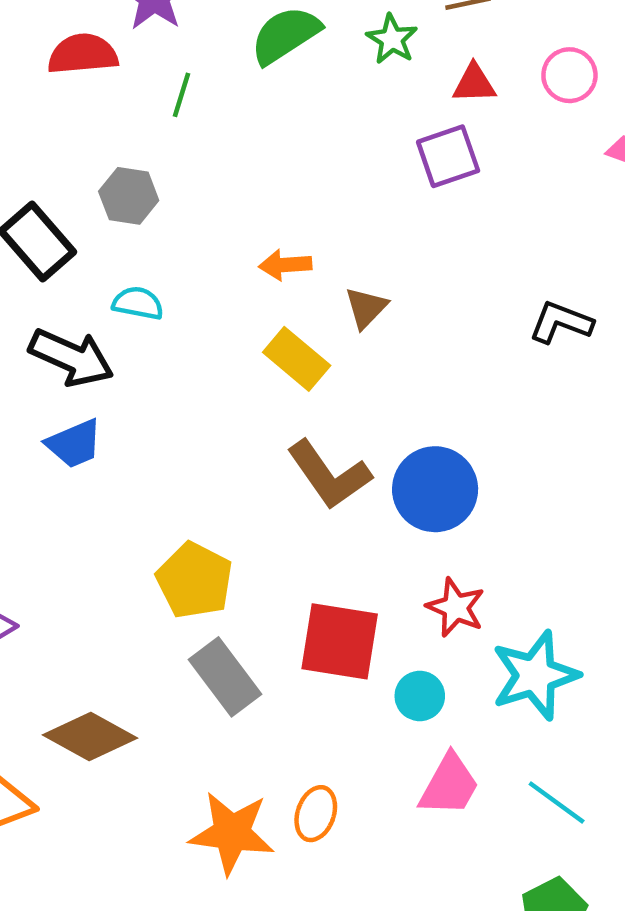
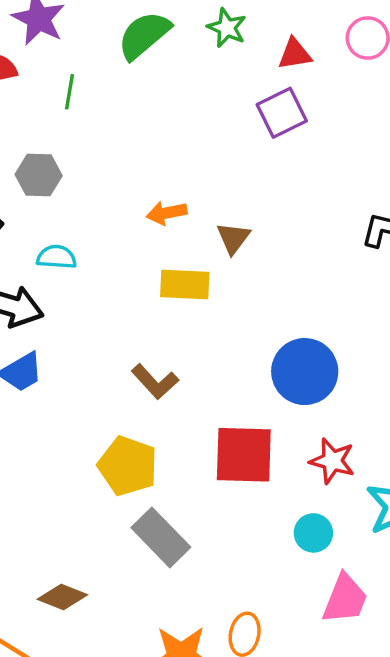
yellow rectangle: (297, 359) -> (185, 284), turned -30
brown L-shape: (329, 475) -> (155, 382), moved, size x0.7
red square: (340, 641) -> (244, 455), moved
brown diamond: (90, 737) -> (62, 597), size x0.7

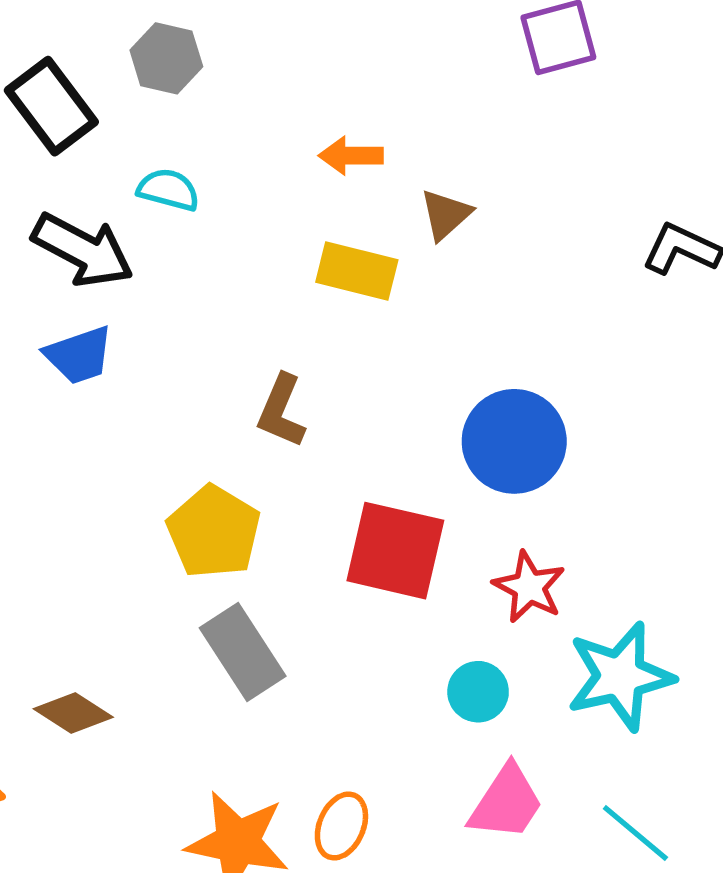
brown L-shape: (155, 382) -> (281, 411), turned 54

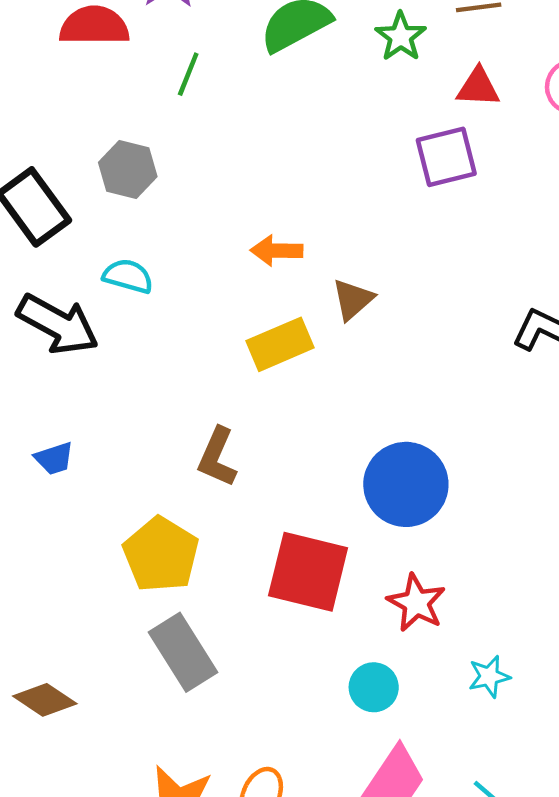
yellow rectangle: (357, 271) -> (280, 344), turned -38
blue trapezoid: (79, 355) -> (54, 458), moved, size x0.7
cyan star: (620, 676) -> (489, 676), size x0.5

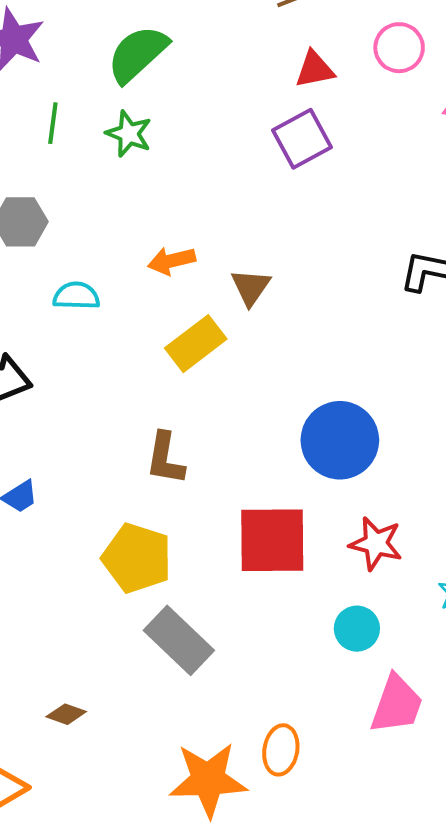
green star: (401, 37) -> (129, 134), moved
cyan semicircle: (128, 276) -> (76, 296), moved
brown diamond: (45, 700) -> (66, 714), size x0.7

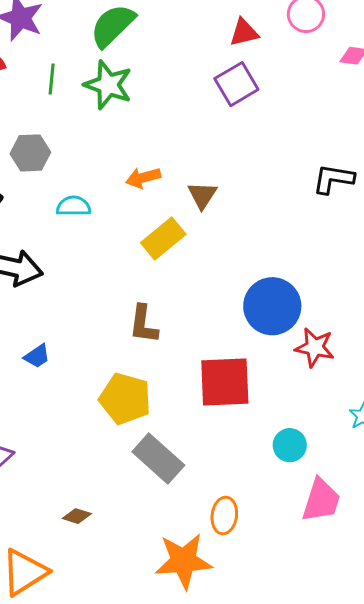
green star: (129, 134) -> (108, 85), size x1.4
red star: (376, 544) -> (315, 347), moved
orange ellipse: (281, 750) -> (224, 515), moved

